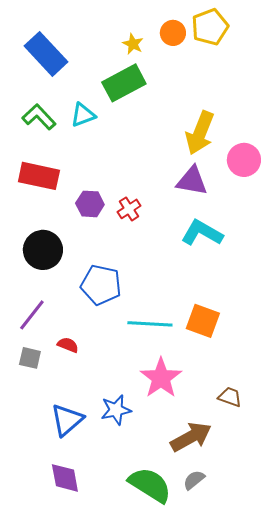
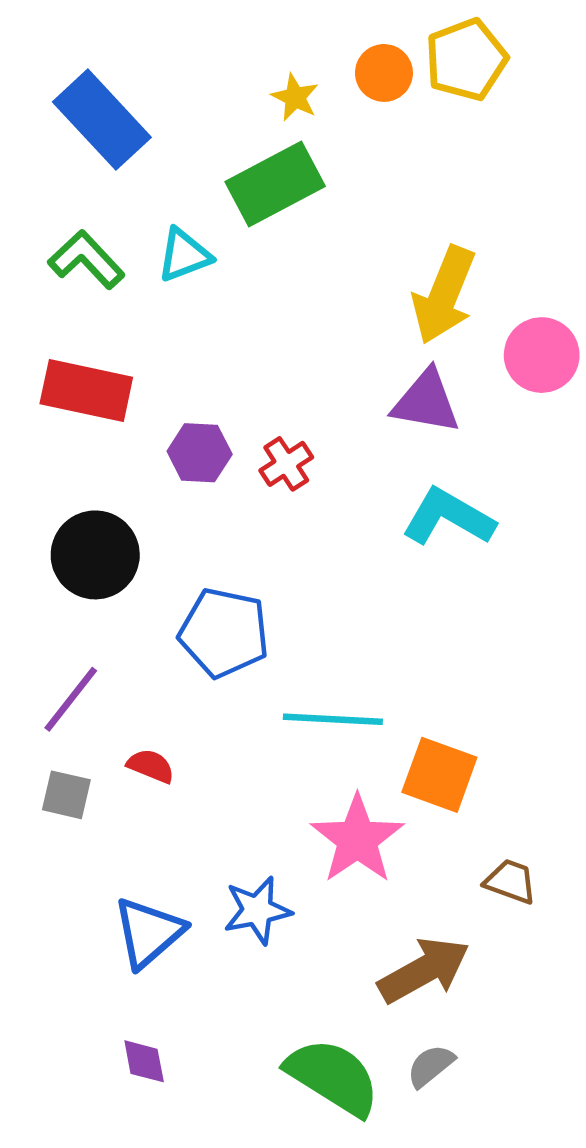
orange square: (203, 321) -> (439, 775), moved
purple diamond: (65, 478) -> (144, 1061), size x0.7

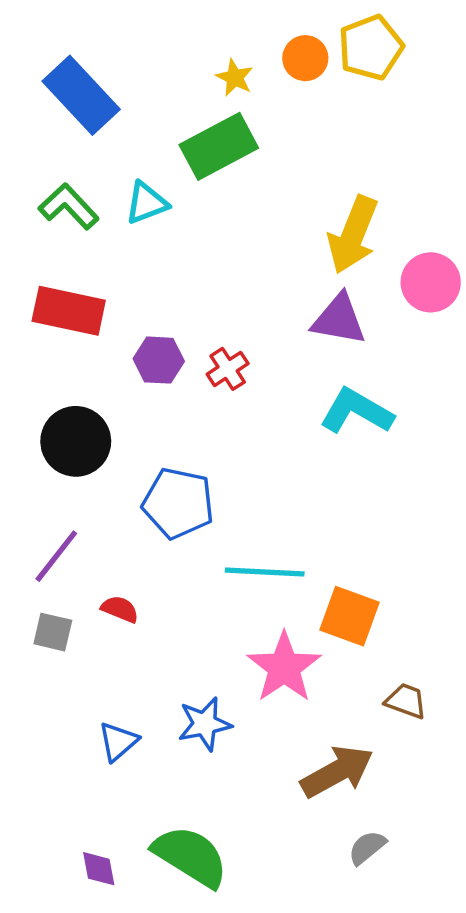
blue triangle: (149, 933) -> (118, 742), size x0.7
purple diamond: (144, 1061) -> (99, 869), moved
gray semicircle: (431, 1066) -> (367, 847), moved
green semicircle: (333, 1077) -> (191, 856), moved

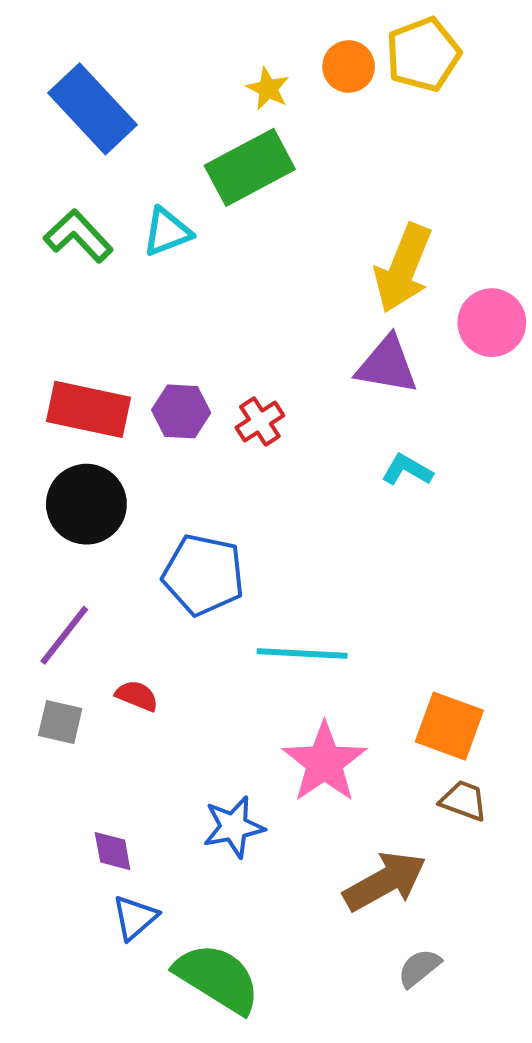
red rectangle: (69, 311) -> (88, 409), moved
cyan L-shape: (357, 411) -> (407, 470), size x0.6
orange square: (349, 616) -> (449, 726), moved
blue triangle: (118, 742) -> (135, 918), moved
purple diamond: (99, 869) -> (113, 851), moved

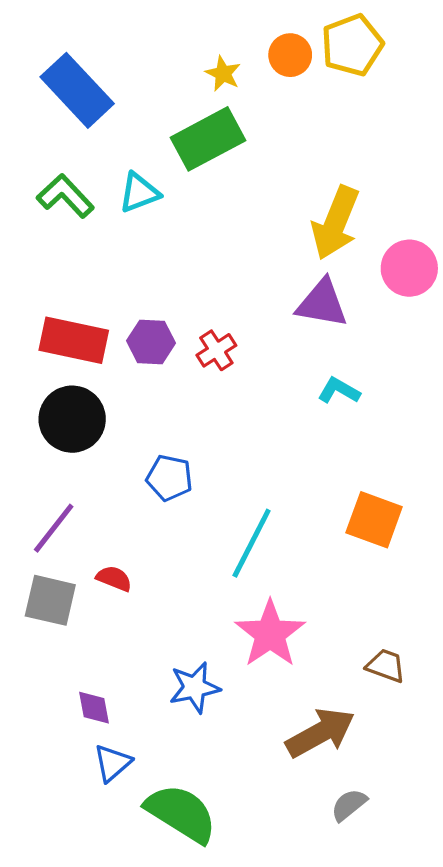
blue pentagon: (203, 575) -> (169, 478), size x0.7
cyan line: (302, 653) -> (252, 543), turned -66
gray square: (60, 722) -> (50, 600), size x1.4
orange square: (449, 726) -> (374, 520), moved

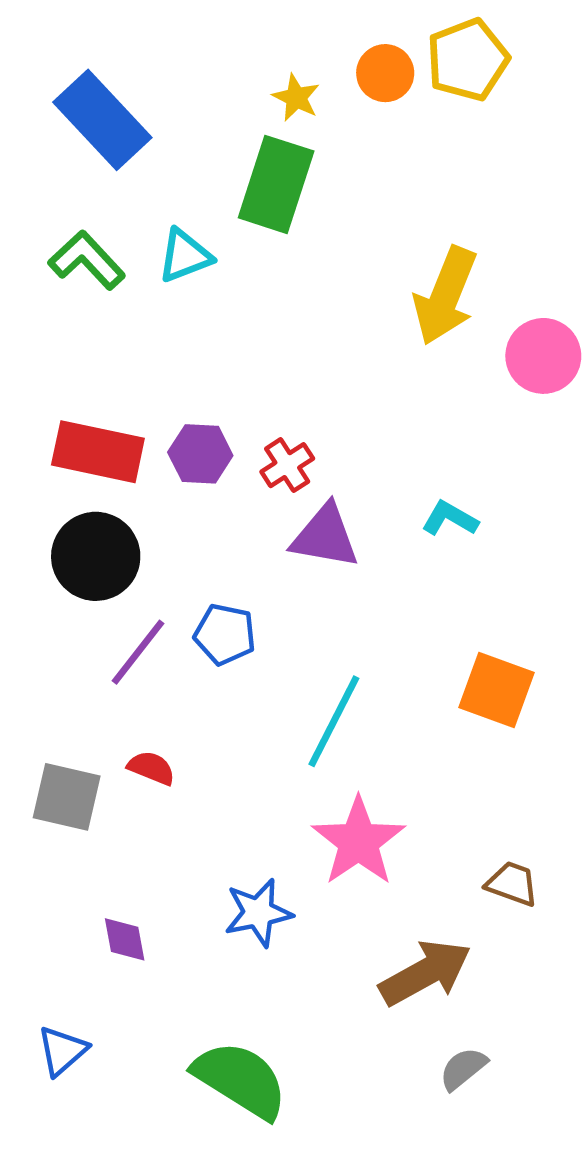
green rectangle: (208, 139) -> (276, 184), turned -44
purple triangle: (322, 303) -> (325, 536), moved
purple line: (54, 528) -> (138, 652), moved
blue triangle: (112, 763) -> (62, 1051), moved

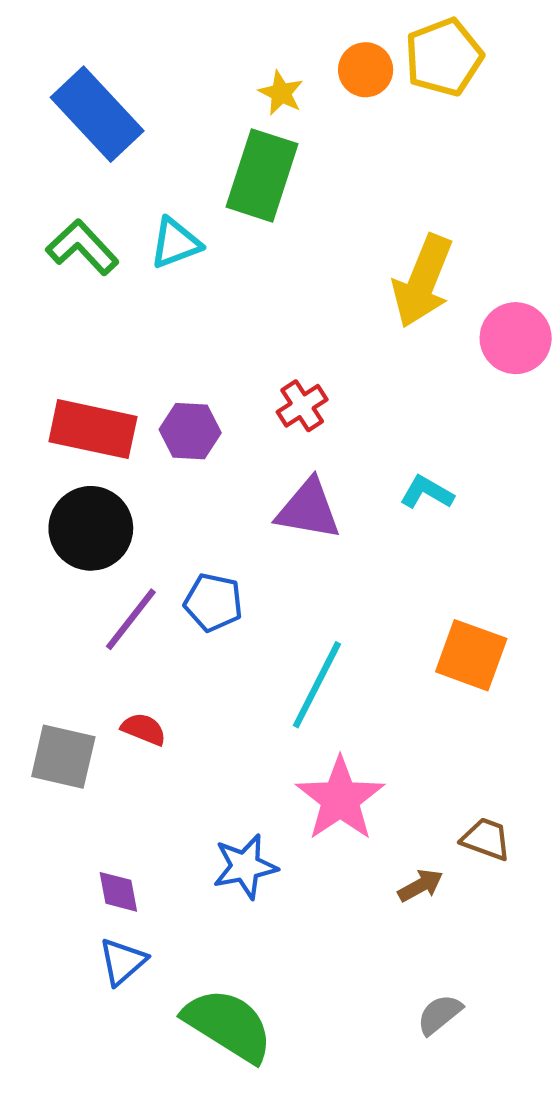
red cross: (287, 465) -> (302, 406), moved
brown arrow: (425, 973) -> (420, 886), moved, size x0.5
blue triangle: (62, 1051) -> (123, 962), moved

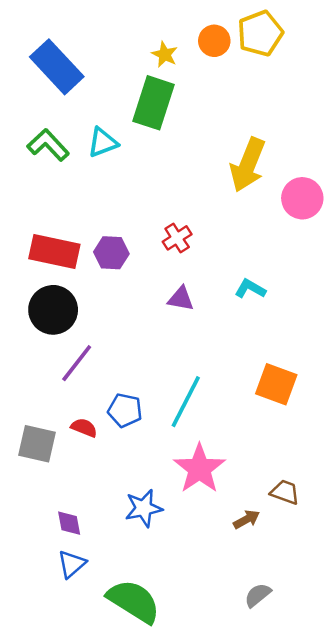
purple triangle: (308, 509) -> (181, 299), size x0.7
blue pentagon: (213, 602) -> (125, 410), moved

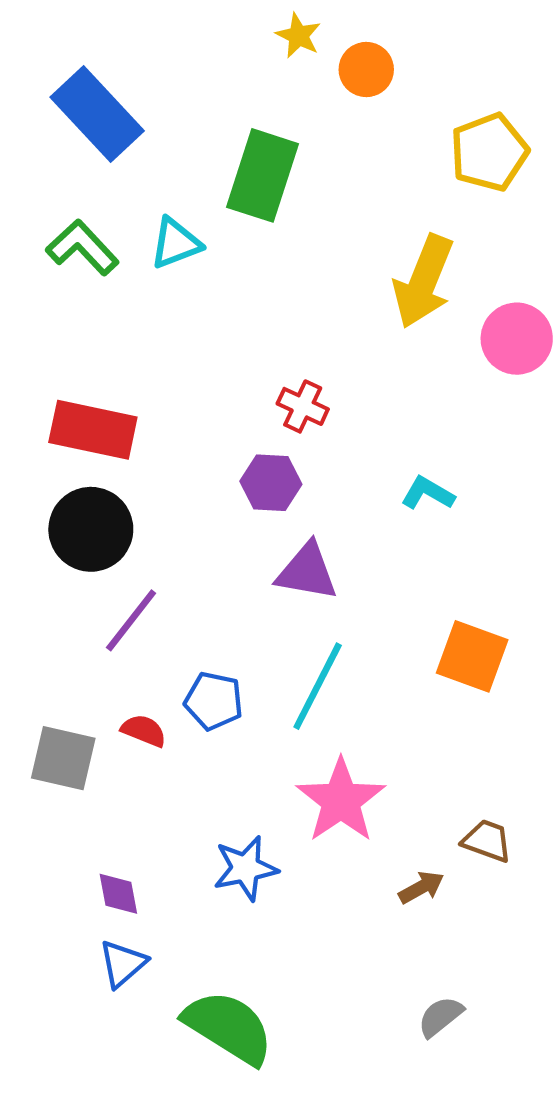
yellow pentagon: (260, 33) -> (489, 152), moved
yellow star: (165, 54) -> (298, 36), moved
red cross: (177, 238) -> (303, 406), turned -32
purple hexagon: (111, 253) -> (271, 483), moved
purple triangle: (181, 299) -> (307, 572), moved, size x1.4

